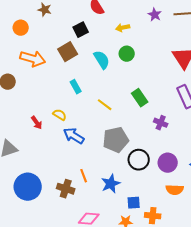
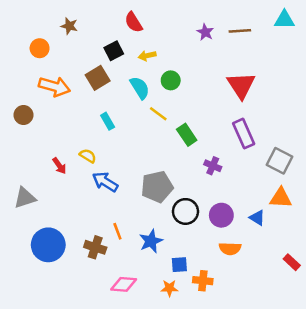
yellow arrow: (123, 28) -> (147, 56), moved
yellow line: (105, 105) -> (158, 114), moved

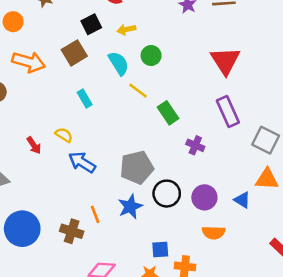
blue star: (151, 241) -> (130, 207), moved

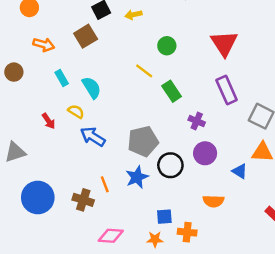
green circle: (151, 56) -> (167, 46), moved
orange arrow: (29, 62) -> (44, 45), size x0.7
cyan semicircle: (119, 63) -> (92, 88), moved
cyan rectangle: (85, 98) -> (62, 78), moved
purple circle: (204, 197) -> (205, 153), moved

